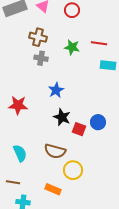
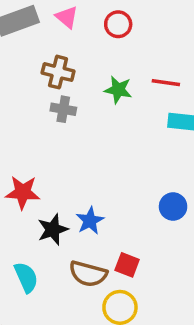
blue star: (56, 90) -> (90, 221), moved
black star: (62, 117) -> (53, 230), moved, turned 30
blue circle: (98, 122) -> (173, 207), moved
red square: (79, 129) -> (127, 265), moved

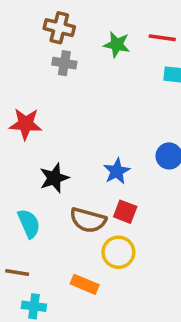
red star: (23, 192) -> (26, 124), moved
blue star: (90, 221) -> (117, 171), moved

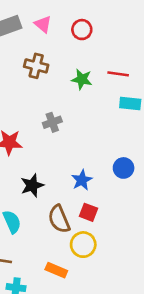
gray cross: (64, 63) -> (52, 122), moved, turned -30
brown semicircle: (88, 220) -> (59, 219), turned 52

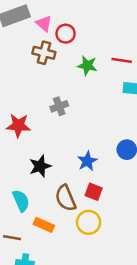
pink triangle: (43, 24) -> (44, 23), moved
red circle: (82, 30) -> (66, 34), moved
orange rectangle: (56, 270) -> (44, 225), moved

